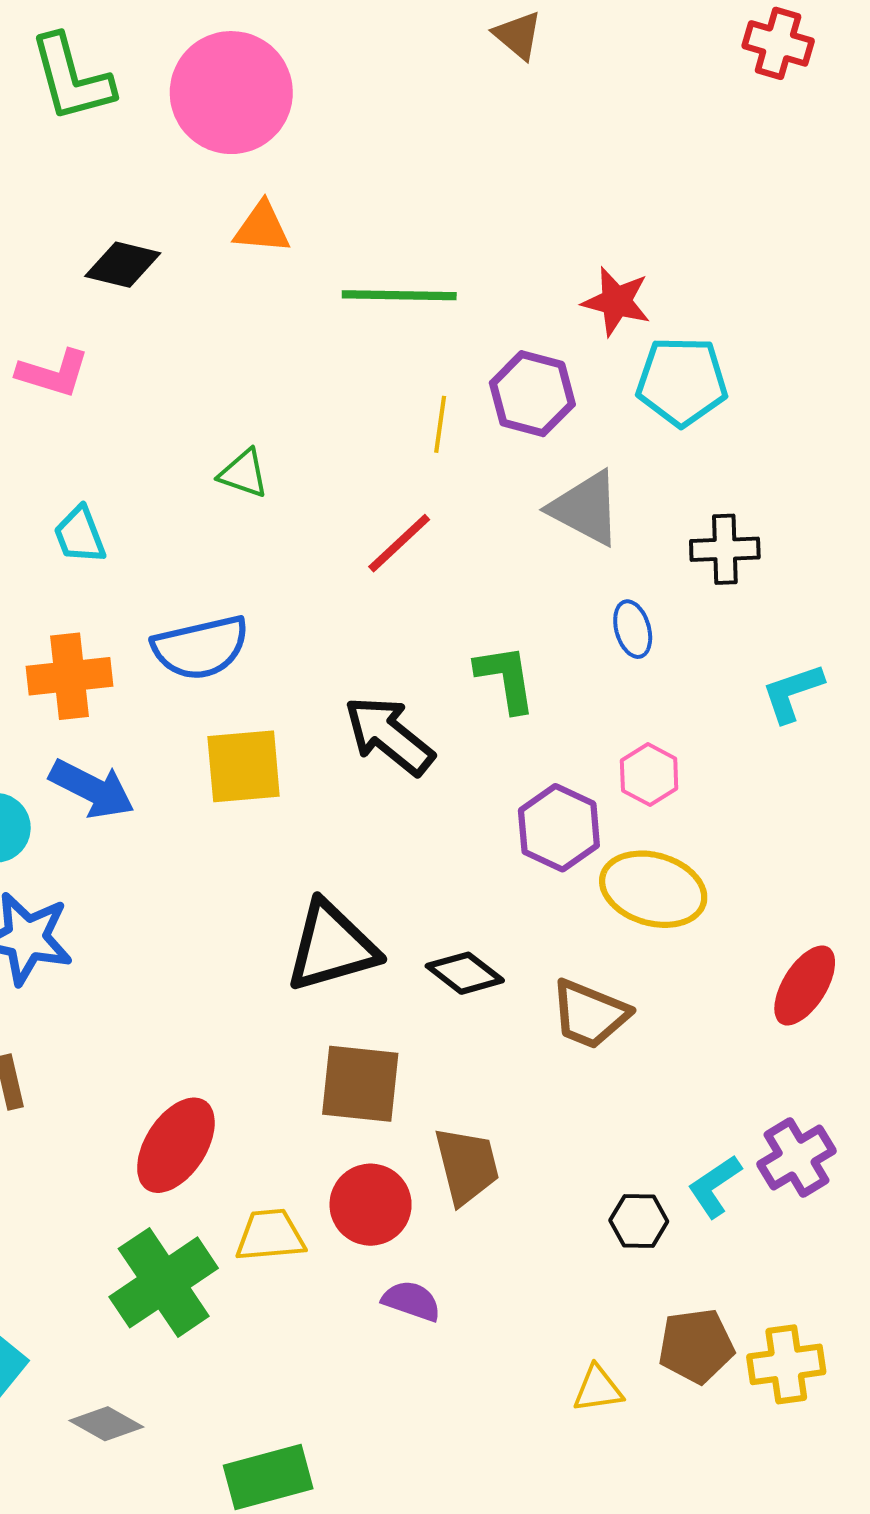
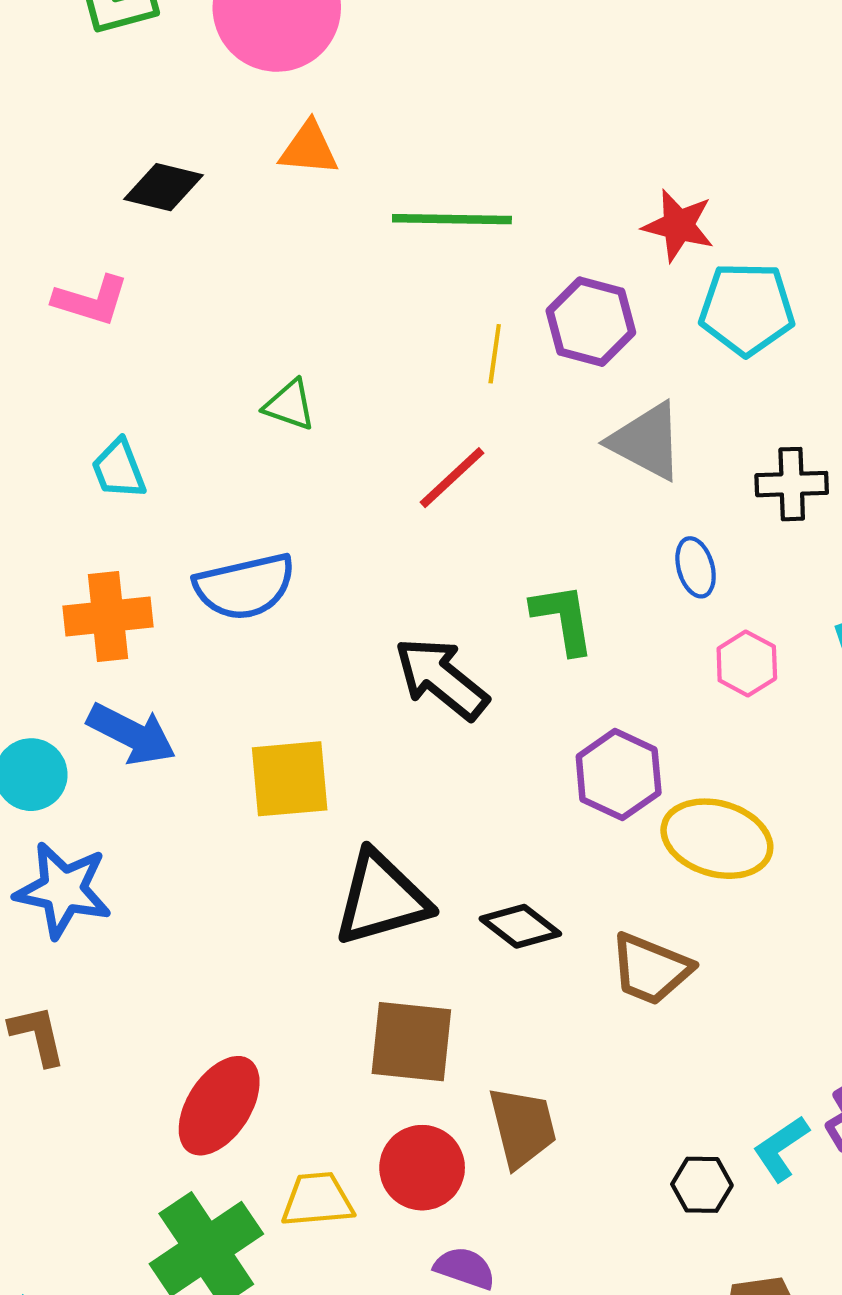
yellow square: (244, 766) -> (290, 779), moved
pink hexagon: (649, 775) -> (747, 663), moved

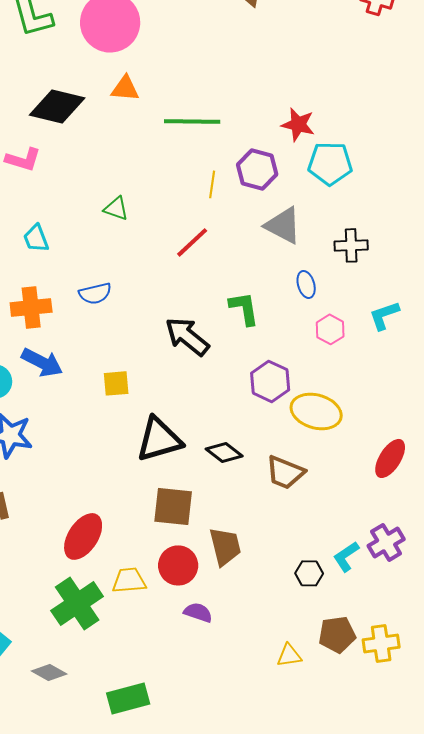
black diamond: (164, 187) -> (57, 106), size x1.5
blue semicircle: (245, 587) -> (95, 293), size x0.7
yellow square: (290, 779) -> (116, 383), size x0.7

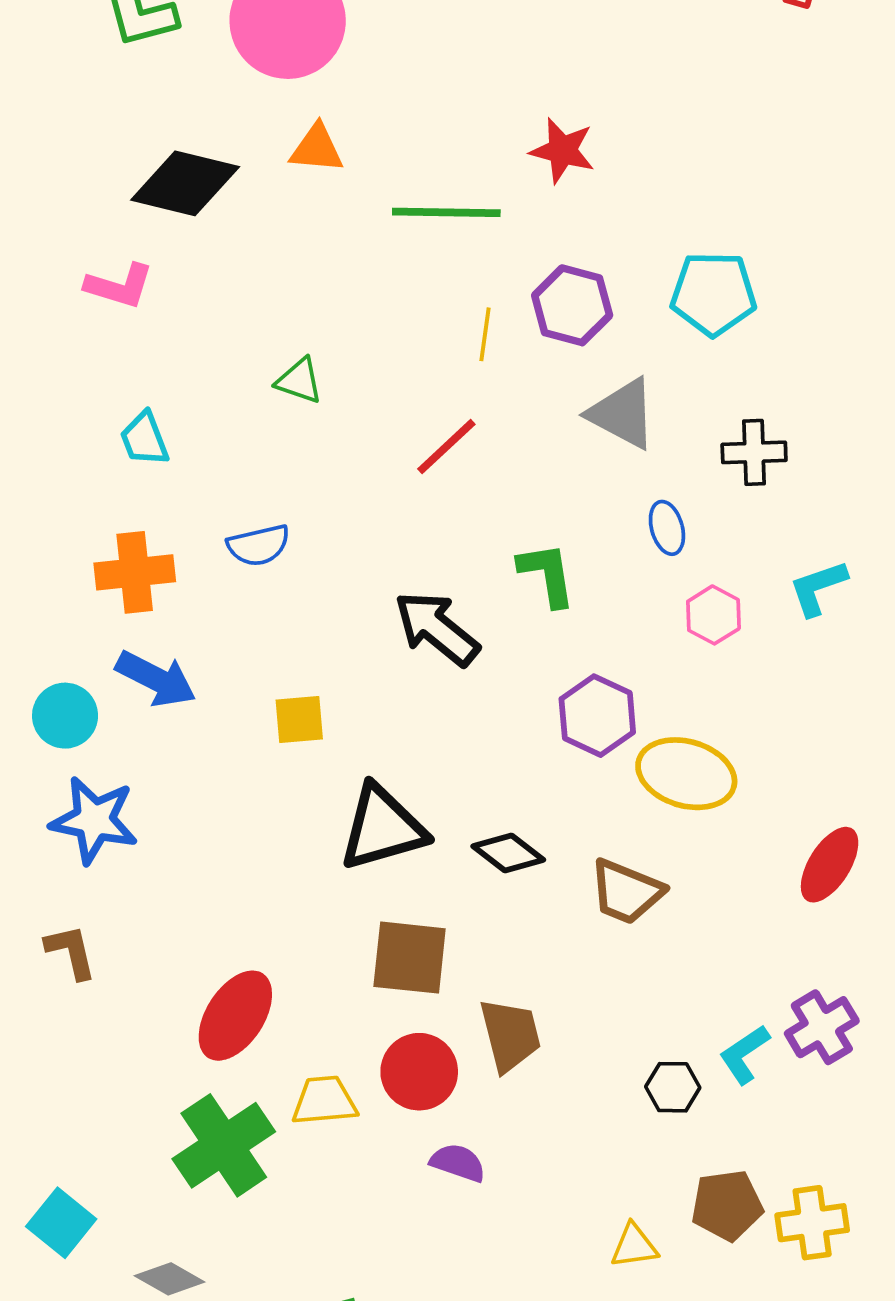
red star: (298, 124) -> (562, 150), moved

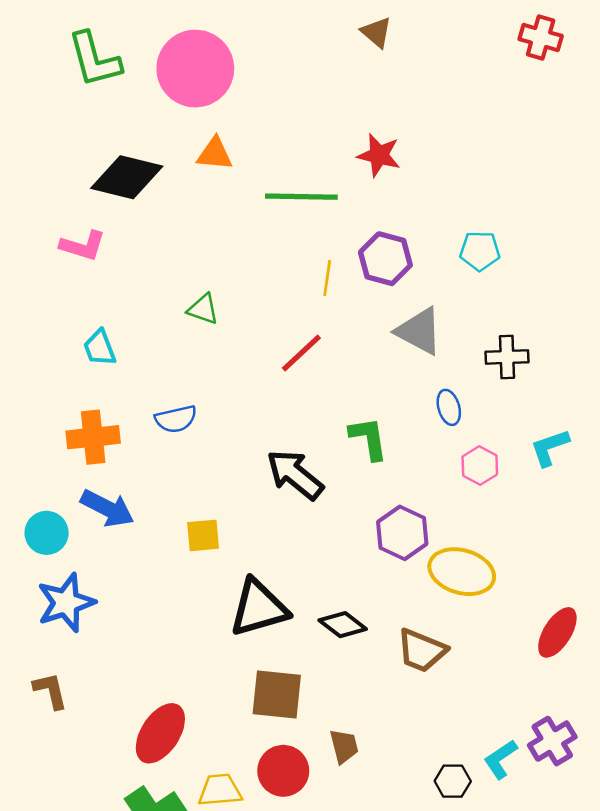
cyan pentagon: (713, 294) -> (480, 251), size x0.7
blue star: (94, 820) -> (66, 603), turned -30
brown trapezoid: (510, 1035) -> (344, 746), size x0.7

